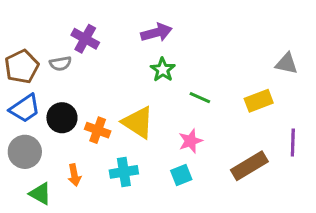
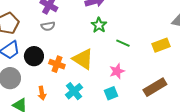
gray semicircle: (60, 64) -> (48, 26), moved
cyan cross: (124, 172) -> (74, 91), turned -30

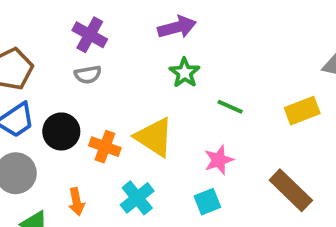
brown rectangle: (155, 87) -> (291, 190), turned 75

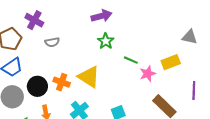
purple cross: (90, 35) -> (34, 20), moved
black circle: (61, 131) -> (37, 86), moved
pink star: (219, 160) -> (148, 74), moved

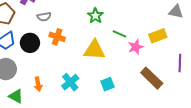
yellow triangle: (89, 77) -> (94, 50), moved, turned -30
orange cross: (62, 82) -> (57, 37), moved
black circle: (37, 86) -> (30, 43), moved

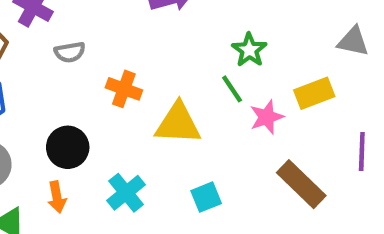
green star: (95, 16) -> (249, 50), moved
green line: (120, 34) -> (232, 89), turned 32
orange cross: (57, 37) -> (124, 89), moved
black circle: (30, 43) -> (68, 147), moved

